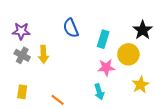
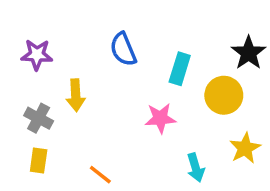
gray cross: (22, 55) -> (39, 118), moved
pink star: (106, 67) -> (160, 118), moved
cyan arrow: (99, 92) -> (196, 168), moved

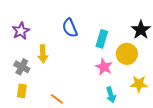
purple star: (37, 55) -> (21, 31), turned -30
pink star: (160, 118) -> (104, 67), moved, turned 30
yellow star: (245, 148) -> (139, 84), turned 30

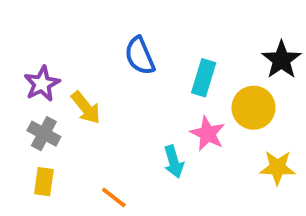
purple star: (21, 31) -> (42, 84), moved
yellow arrow: (43, 54) -> (86, 108), turned -36
cyan arrow: (111, 95) -> (174, 162), moved

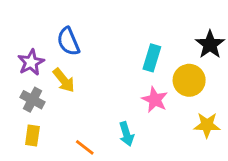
blue semicircle: (140, 56) -> (68, 41), moved
cyan arrow: (174, 162) -> (126, 134), moved

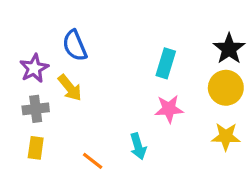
yellow circle: (189, 80) -> (226, 88), moved
gray cross: (32, 100) -> (36, 109), turned -35
pink star: (155, 100) -> (169, 109), turned -30

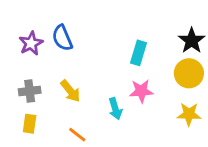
purple star: (34, 68) -> (31, 43), moved
yellow arrow: (70, 88) -> (70, 91), moved
cyan arrow: (138, 146) -> (115, 109), moved

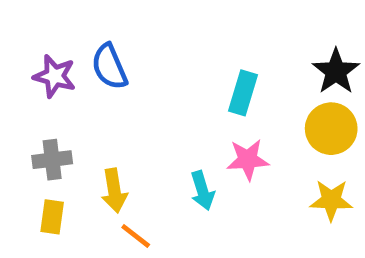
purple star: (31, 43) -> (55, 76), turned -30
yellow arrow: (70, 91) -> (114, 191), moved, turned 30

